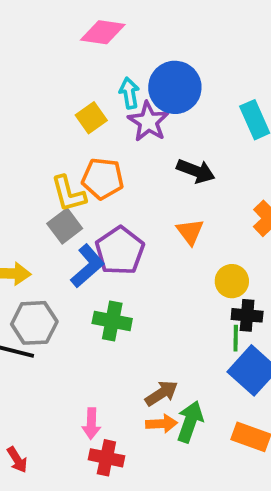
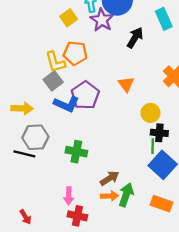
black arrow: (196, 171) -> (135, 38), moved, turned -80
blue L-shape: (87, 266) -> (66, 104), turned 65
green cross: (112, 321) -> (76, 152), moved

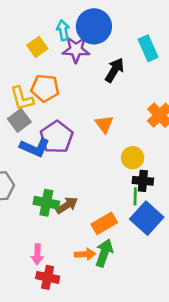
purple star: (102, 20) -> (76, 50), turned -30
brown arrow: (110, 178) -> (67, 205), moved
orange rectangle: (162, 204) -> (104, 223), moved, turned -50

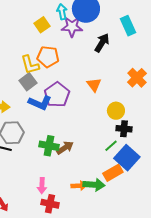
green line: (135, 196) -> (111, 146), moved, turned 48
orange rectangle: (104, 223) -> (113, 173), moved
green arrow: (104, 253) -> (94, 185), turned 75

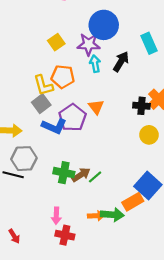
cyan arrow: (62, 12) -> (95, 64), moved
orange triangle: (94, 85) -> (96, 107), moved
yellow circle: (116, 111) -> (149, 135), moved
black cross: (124, 129) -> (141, 106), moved
green line: (111, 146) -> (95, 177), moved

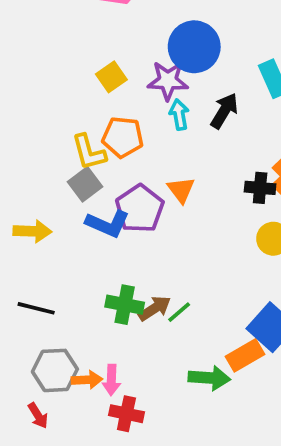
gray hexagon: (24, 159) -> (55, 370), moved
orange arrow: (96, 216) -> (87, 380), moved

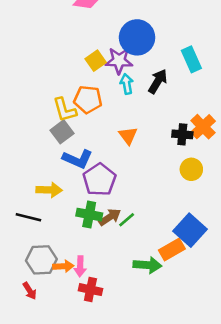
yellow square: (111, 77) -> (96, 61), moved
purple pentagon: (140, 209) -> (100, 180), moved
yellow arrow: (32, 231) -> (49, 190), moved

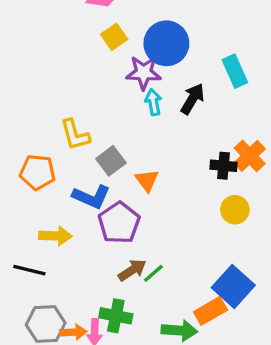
yellow square: (96, 61) -> (114, 37), moved
orange pentagon: (88, 99) -> (37, 172), moved
gray square: (62, 132) -> (111, 161), moved
orange triangle: (128, 136) -> (147, 180), moved
green cross: (89, 215) -> (116, 316), moved

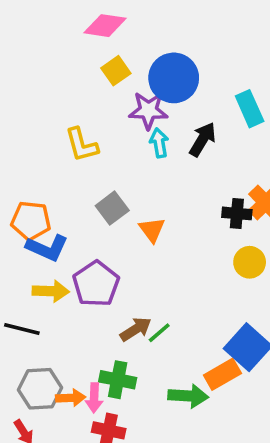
yellow L-shape: (75, 135) -> (82, 145), moved
blue L-shape: (91, 197) -> (47, 248), moved
purple pentagon: (119, 223) -> (96, 284), moved

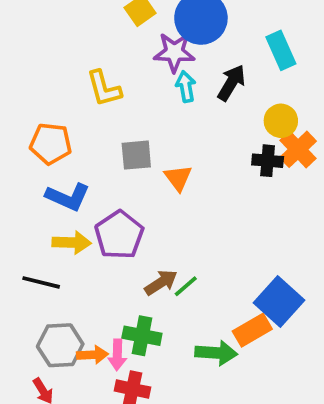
gray square: (112, 208) -> (136, 155), turned 32
orange pentagon: (31, 221) -> (51, 144), moved
yellow circle: (250, 262) -> (281, 121), moved

